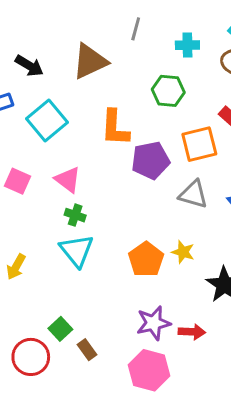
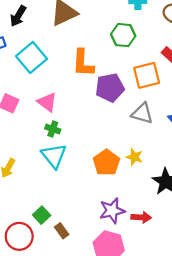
black arrow: (29, 66) -> (18, 16), turned 90

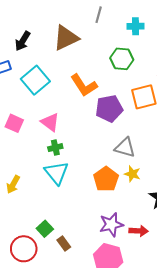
orange L-shape: (83, 63) -> (84, 85), turned -36
gray triangle: (142, 113) -> (125, 148), moved
green cross: (53, 129) -> (55, 148), turned -32

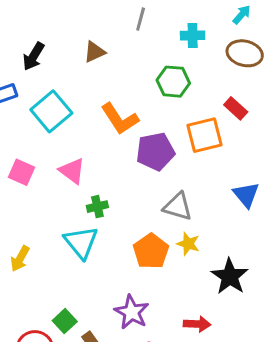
brown triangle: (66, 38) -> (94, 52), size x0.6
green cross: (55, 148) -> (97, 207), moved
purple star: (111, 225) -> (132, 312), moved, turned -30

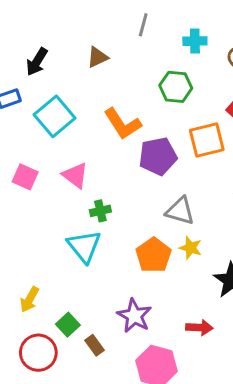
yellow arrow: (20, 259) -> (29, 299), moved

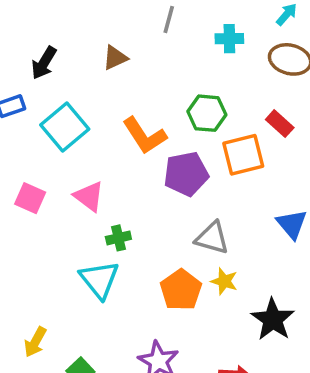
green hexagon: (176, 87) -> (207, 113), moved

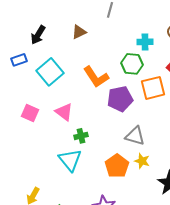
cyan cross: (229, 39) -> (145, 42), moved

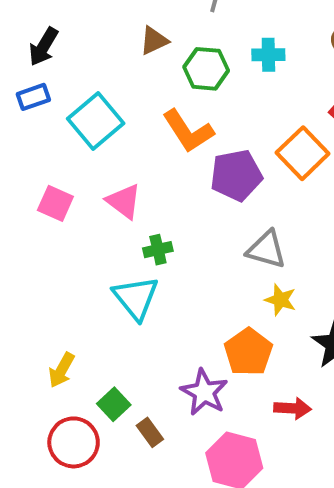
black arrow: (38, 35) -> (43, 47), moved
cyan cross: (145, 42) -> (268, 55), moved
green hexagon: (132, 64) -> (206, 69), moved
orange square: (153, 88) -> (303, 153), turned -30
orange pentagon: (117, 166) -> (248, 352), moved

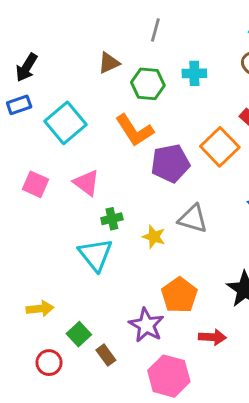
yellow star: (280, 300) -> (154, 237), moved
yellow arrow: (61, 370) -> (40, 309), turned -125
red circle: (74, 442) -> (49, 363), size x0.7

